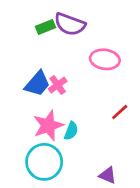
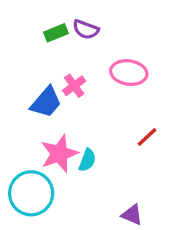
purple semicircle: (70, 24) -> (86, 30), size x0.7
pink cross: (58, 85) -> (74, 86), moved
cyan circle: (44, 162) -> (31, 193), moved

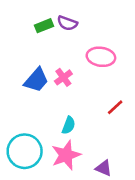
pink cross: (74, 86) -> (63, 77), moved
pink star: (59, 154) -> (66, 155), moved

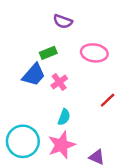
green rectangle: (44, 26) -> (48, 53), moved
pink cross: (63, 77) -> (59, 82), moved

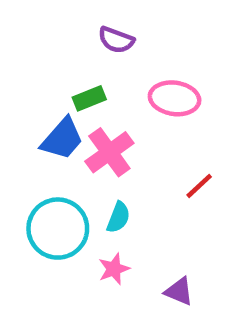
pink cross: (59, 82) -> (109, 152), size x1.5
cyan circle: (23, 141) -> (58, 229), moved
pink star: (62, 145) -> (114, 269), size x0.6

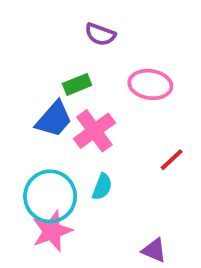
pink star: (114, 269) -> (52, 231), moved, size x1.5

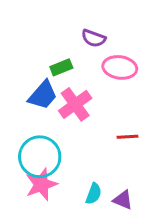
purple semicircle: (100, 34) -> (94, 38), moved
red line: (172, 160) -> (127, 137), moved, turned 40
cyan semicircle: (102, 187) -> (94, 194), moved

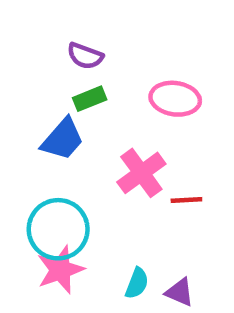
purple semicircle: (94, 38) -> (85, 56), moved
pink cross: (75, 104) -> (141, 173), moved

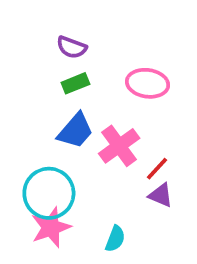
blue trapezoid: (63, 139) -> (75, 131), moved
red line: (186, 200) -> (157, 169), turned -44
purple triangle: (180, 292) -> (161, 195), moved

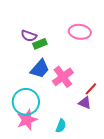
purple semicircle: (72, 47) -> (29, 36), moved
pink ellipse: (147, 83) -> (80, 32), moved
red line: (157, 169) -> (91, 89), moved

